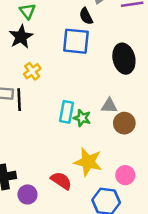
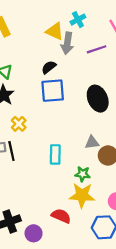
black semicircle: (86, 16) -> (49, 67), moved, turned 88
green star: (82, 118) -> (83, 174), moved

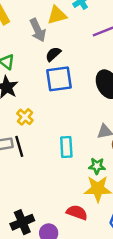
yellow triangle: (55, 31) -> (57, 15), turned -36
gray arrow: (67, 43) -> (38, 30), moved, turned -30

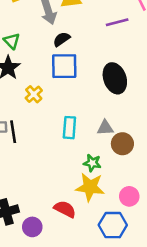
yellow cross: (25, 117) -> (34, 94), moved
cyan rectangle: (66, 147) -> (69, 128), moved

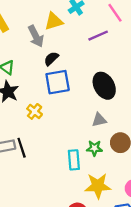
cyan rectangle: (69, 128) -> (74, 160), moved
gray triangle: (105, 128) -> (99, 120), moved
green star: (92, 163) -> (94, 148), moved

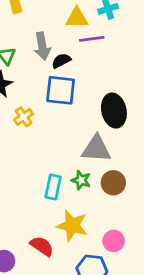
gray arrow: (36, 36) -> (42, 46), moved
purple line: (98, 36) -> (92, 39), moved
gray triangle: (99, 120) -> (96, 149), size x1.6

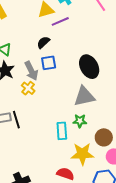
gray arrow: (42, 46) -> (31, 71), moved
blue square: (61, 90) -> (49, 63), size x0.7
brown circle: (113, 183) -> (104, 137), moved

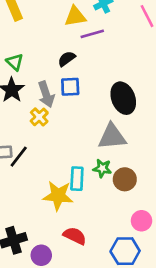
black line: (16, 120) -> (19, 157), turned 48
brown circle: (104, 137) -> (125, 179), moved
yellow star: (82, 154) -> (58, 196), moved

